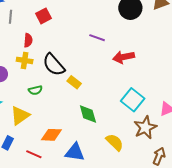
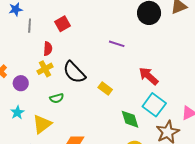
red arrow: (124, 57) -> (149, 76), moved, turned 55
yellow cross: (25, 60) -> (45, 69), turned -35
yellow rectangle: (74, 82) -> (105, 89), moved
green diamond: (88, 114) -> (130, 119), moved

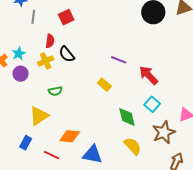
purple line: (117, 44) -> (119, 60), moved
black semicircle: (74, 72) -> (67, 54), moved, size x0.7
cyan square: (154, 105) -> (152, 104), size x0.7
cyan star: (17, 112) -> (19, 54), moved

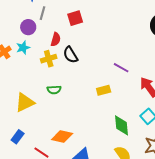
purple circle: (21, 74) -> (28, 27), moved
yellow rectangle: (104, 85) -> (104, 90), turned -64
yellow triangle: (39, 116) -> (25, 102), moved

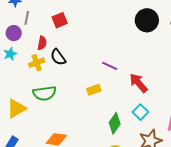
green semicircle: (54, 90) -> (45, 93), size x1.6
green diamond: (121, 125) -> (115, 123), turned 45

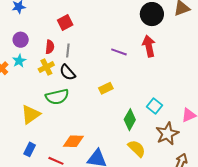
gray line: (27, 18) -> (68, 50), moved
black semicircle: (58, 57) -> (68, 72), moved
purple line: (110, 66) -> (119, 52), moved
red arrow: (138, 83) -> (149, 46), moved, turned 35

